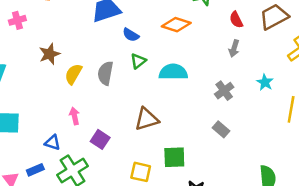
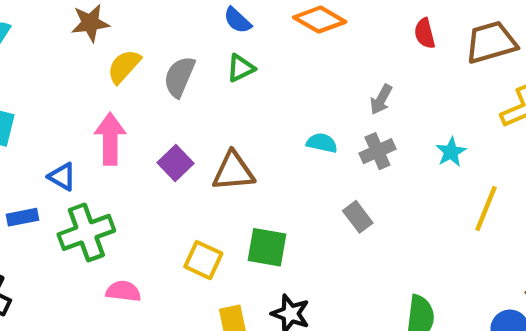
gray arrow: (234, 48) -> (381, 100), moved
cyan semicircle: (173, 72) -> (322, 143), moved, size x0.6
pink arrow: (74, 116) -> (110, 139), size x1.6
purple square: (100, 139) -> (176, 163), moved

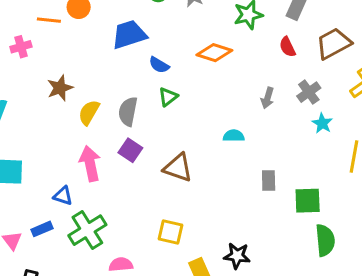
gray cross: (377, 151) -> (309, 92), moved
purple square: (176, 163) -> (130, 150), moved
brown triangle: (233, 171) -> (178, 168), turned 36
gray rectangle: (358, 217) -> (269, 181), turned 48
green square: (267, 247) -> (308, 201), moved

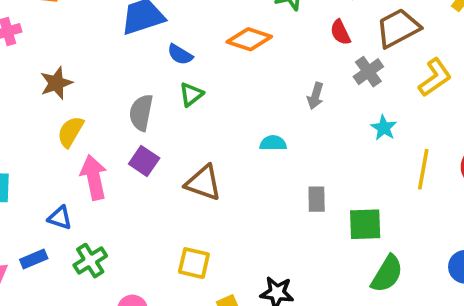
gray cross: (309, 92) -> (368, 72), moved
yellow semicircle: (89, 112) -> (70, 132), moved
green cross: (87, 230) -> (90, 261), size x0.7
green semicircle: (325, 240) -> (387, 274), turned 36

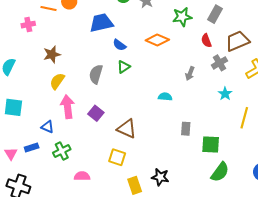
purple square: (144, 161) -> (96, 113), moved
brown triangle: (203, 183) -> (127, 129), moved

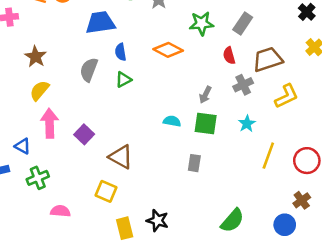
blue semicircle: (119, 45) -> (121, 52), turned 40
brown star: (52, 54) -> (36, 57), turned -30
gray semicircle: (96, 74) -> (89, 70), moved
green square: (211, 144) -> (206, 123), moved

